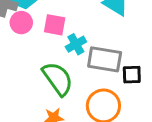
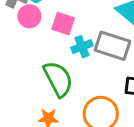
gray rectangle: (105, 59) -> (112, 46), moved

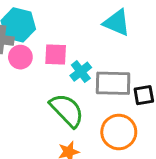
gray rectangle: (112, 46) -> (113, 83), moved

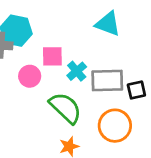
pink circle: (20, 57) -> (30, 76), moved

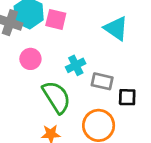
pink square: (52, 56) -> (56, 19), moved
gray rectangle: (107, 80) -> (102, 81), size x0.7

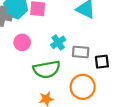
green semicircle: (57, 97) -> (47, 69), turned 120

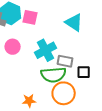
cyan cross: (58, 42) -> (45, 50), size x1.5
green semicircle: (47, 69) -> (53, 75), moved

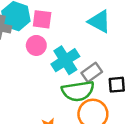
pink circle: (13, 47) -> (36, 45), moved
gray rectangle: (65, 61) -> (92, 72), turned -42

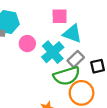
pink square: (42, 19) -> (60, 16), moved
cyan triangle: (99, 21) -> (72, 34), moved

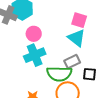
pink square: (60, 16) -> (79, 20), moved
cyan cross: (53, 52) -> (35, 55), moved

